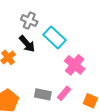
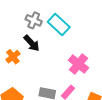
cyan rectangle: (54, 37) -> (59, 24), moved

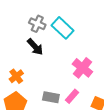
orange cross: (13, 57) -> (16, 76), moved

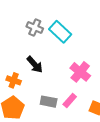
black arrow: (35, 47) -> (35, 65), moved
orange cross: (16, 76) -> (14, 80), turned -32

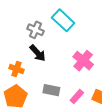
gray cross: (35, 27) -> (36, 30), moved
pink rectangle: (70, 100) -> (77, 96), moved

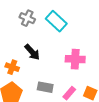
gray cross: (36, 30) -> (27, 18), moved
pink cross: (83, 61) -> (75, 59), turned -36

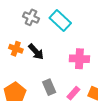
orange cross: (12, 67) -> (16, 49), moved
gray rectangle: (45, 87) -> (49, 87), turned 56

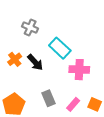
cyan rectangle: (60, 20) -> (60, 48), moved
orange cross: (16, 49) -> (15, 59), turned 32

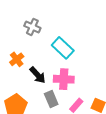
black arrow: (35, 62) -> (38, 75), moved
pink cross: (79, 70) -> (64, 79), moved

